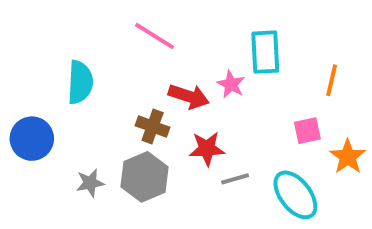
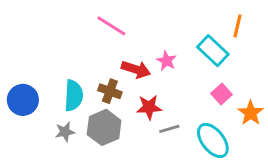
cyan rectangle: (265, 52) -> (213, 51), moved, turned -44
orange line: (332, 80) -> (238, 26), moved
cyan semicircle: (80, 82) -> (74, 96), moved
pink square: (307, 131) -> (222, 94), turned -30

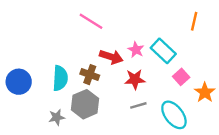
cyan rectangle: (213, 51) -> (163, 51), moved
red star: (149, 107) -> (135, 79), moved
gray star: (65, 132) -> (57, 117), moved

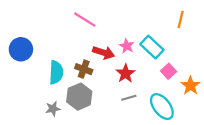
red star: (135, 79) -> (126, 73), turned -30
blue circle: (19, 82) -> (21, 49), moved

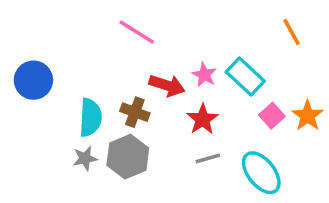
orange line: (181, 20) -> (292, 32), turned -42
orange star: (191, 86) -> (308, 116), moved
gray star: (53, 109) -> (85, 158), moved

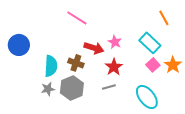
cyan rectangle: (245, 77) -> (150, 43), moved
gray line: (208, 158) -> (109, 87), moved

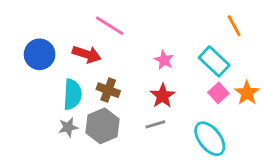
blue circle: (19, 45) -> (40, 54), moved
red arrow: (94, 48) -> (87, 54), moved

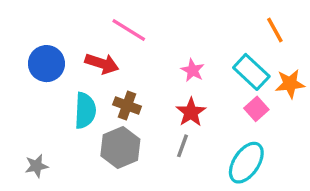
orange star: (247, 93) -> (290, 84), moved, turned 30
gray line: (155, 124) -> (182, 146), turned -54
gray star: (68, 127) -> (36, 166), moved
cyan ellipse: (210, 139) -> (246, 163), turned 72

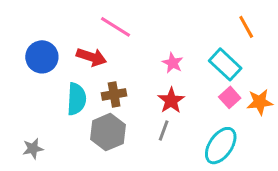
orange star: (290, 84) -> (260, 102), moved
brown cross: (127, 106) -> (114, 94), turned -30

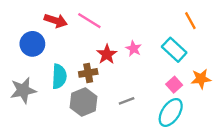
red arrow: (91, 57) -> (56, 21), moved
pink square: (230, 97) -> (174, 85), moved
red star: (171, 100) -> (107, 54), moved
gray line: (164, 131) -> (127, 101), turned 49
gray star: (33, 149) -> (23, 90), moved, size x1.6

